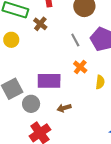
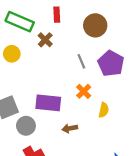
brown arrow: (64, 108) -> (70, 128), moved

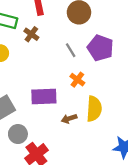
yellow semicircle: (104, 110) -> (94, 109), moved, size x1.6
gray circle: (26, 126) -> (18, 134), moved

